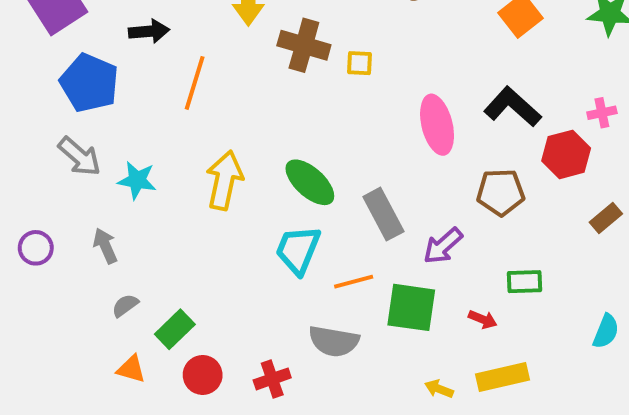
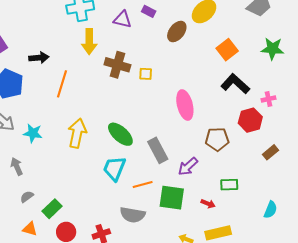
black L-shape: (513, 107) -> (235, 84), moved

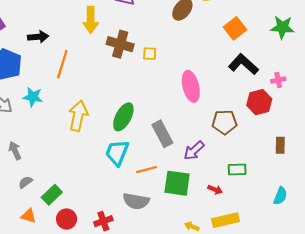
cyan star: (33, 133) -> (33, 97), moved
green ellipse: (120, 134) -> (123, 117), turned 76
brown rectangle: (270, 152) -> (280, 145), moved, turned -49

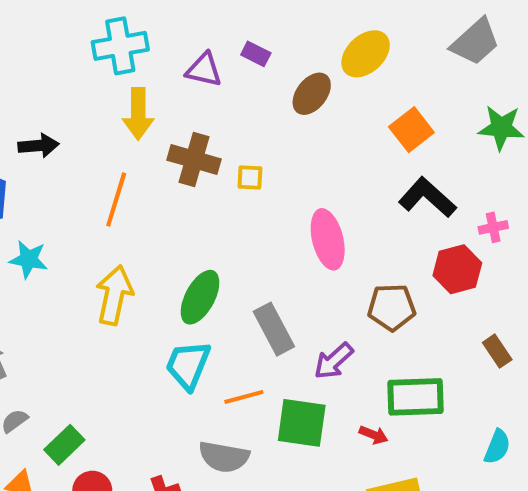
orange line: (62, 64) -> (116, 199), moved
brown rectangle: (280, 145) -> (497, 351), turned -35
green rectangle: (237, 170) -> (415, 397), size x1.6

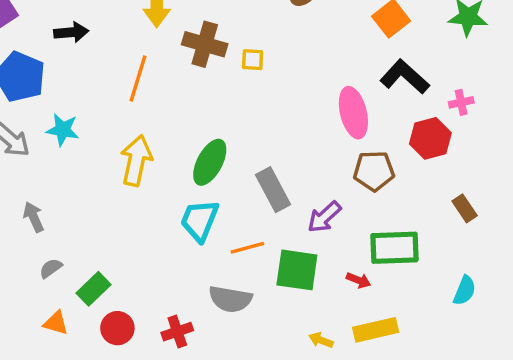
pink ellipse: (328, 239) -> (353, 113), moved

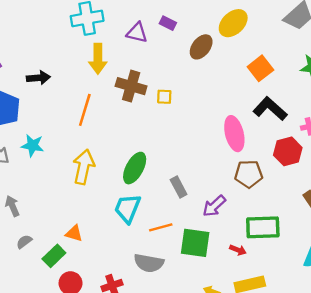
gray rectangle: (273, 190) -> (179, 187), size x0.7
orange triangle: (56, 323) -> (74, 233), moved

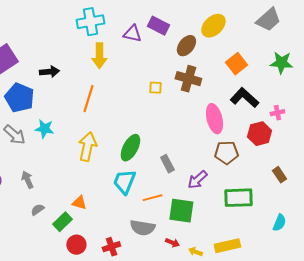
purple rectangle: (168, 23) -> (158, 26), size x1.5
brown cross: (131, 86) -> (188, 79), moved
red arrow: (238, 250) -> (172, 243), moved

